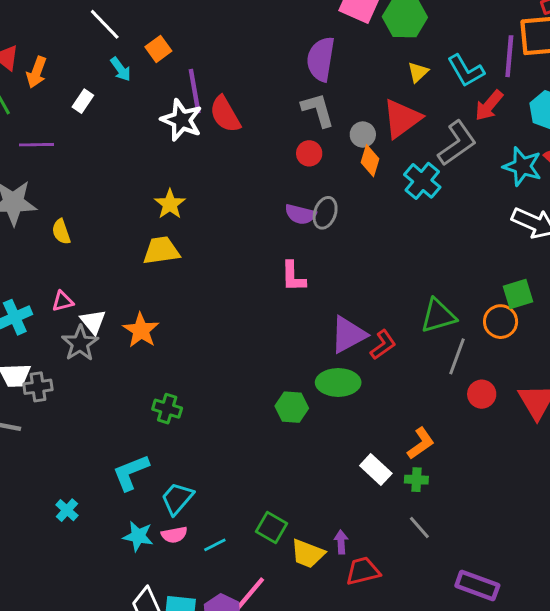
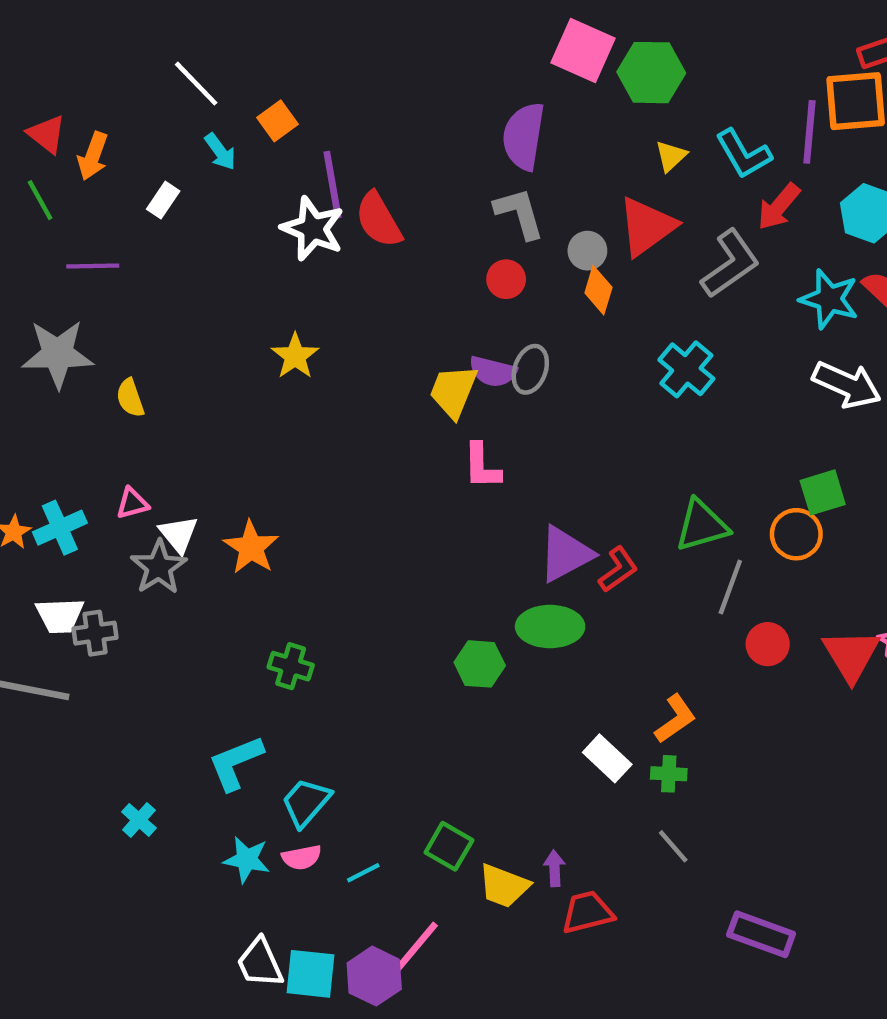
cyan cross: (422, 181) -> (686, 369), moved
yellow trapezoid: (161, 251) -> (453, 391), moved, turned -60

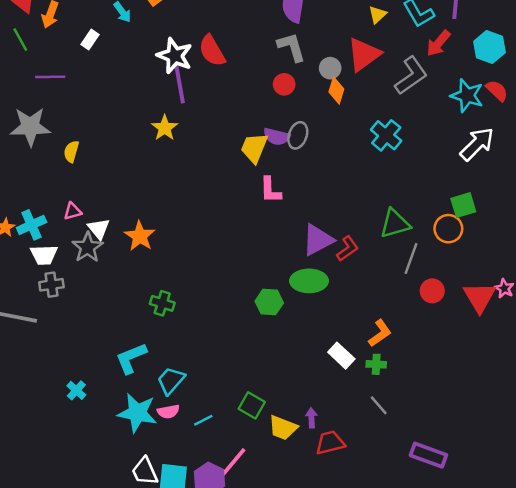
purple line: (332, 185) -> (180, 84), moved
white arrow: (847, 385) -> (477, 144), turned -69
yellow semicircle: (130, 398) -> (71, 152), turned 35
white trapezoid: (60, 616) -> (44, 255), moved
cyan star: (247, 860) -> (137, 413), size x1.5

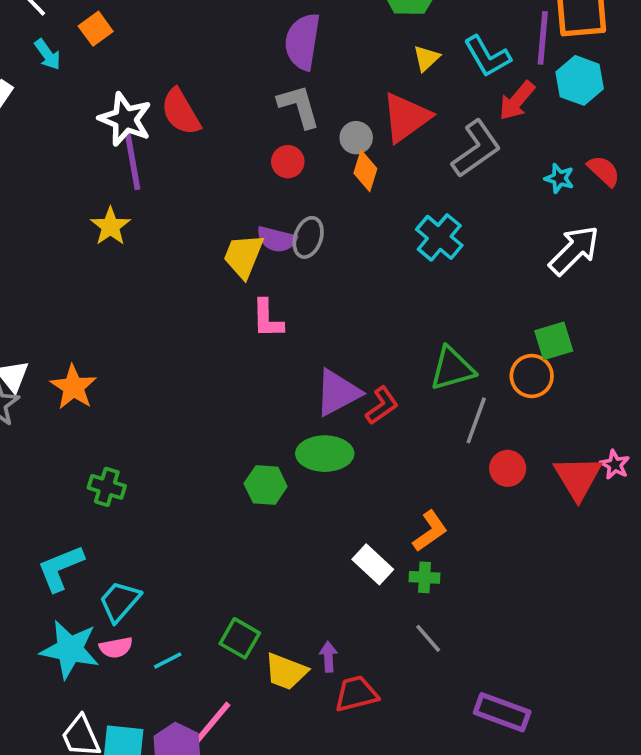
cyan hexagon: (489, 47) -> (580, 80), moved
cyan star: (467, 96) -> (559, 178), size x0.6

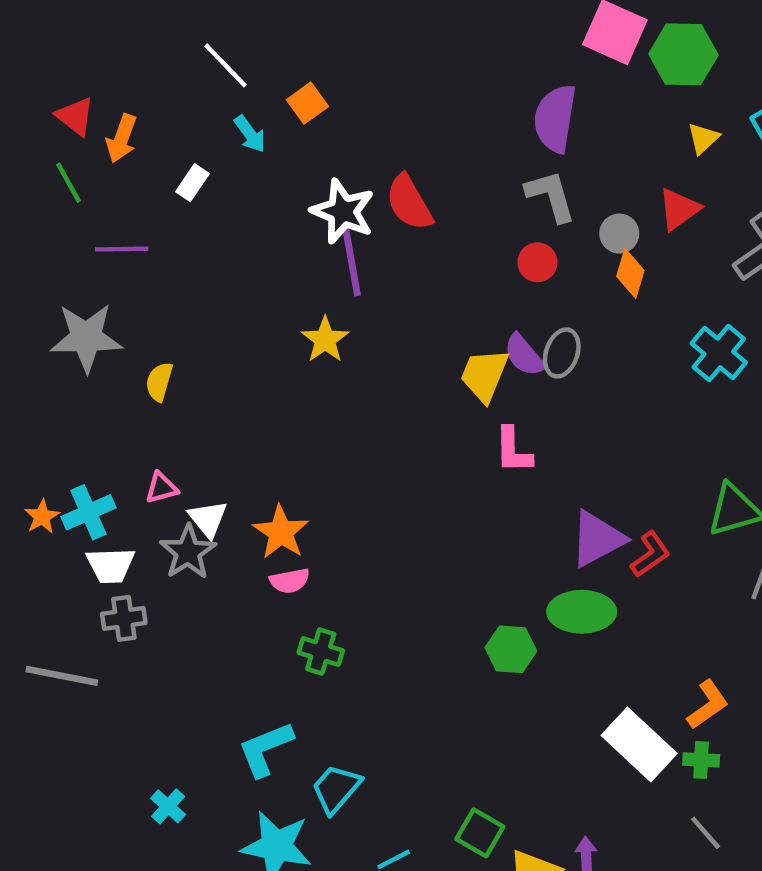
red triangle: (406, 117) -> (679, 209), size x0.7
purple semicircle: (277, 239) -> (524, 355), turned 36
white rectangle: (373, 564) -> (639, 744), size x1.5
pink semicircle: (116, 648) -> (290, 581), moved

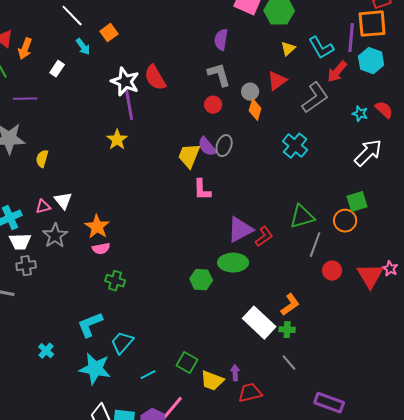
purple semicircle: (555, 119) -> (221, 40), size x0.7
white triangle: (208, 519) -> (63, 201), moved

